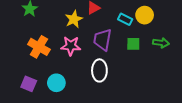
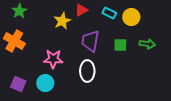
cyan rectangle: (125, 19) -> (109, 13), moved
pink star: (71, 46) -> (53, 59), moved
orange cross: (39, 47) -> (14, 41), moved

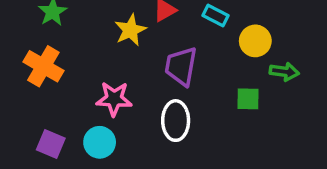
yellow circle: (131, 17) -> (255, 41), moved
green square: (120, 45) -> (248, 99), moved

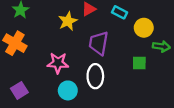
cyan circle: (100, 142) -> (68, 90), moved
purple square: (51, 144) -> (19, 90), turned 35

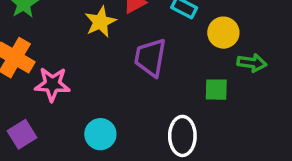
pink star: (58, 63) -> (52, 84), moved
white ellipse: (95, 76) -> (182, 136), moved

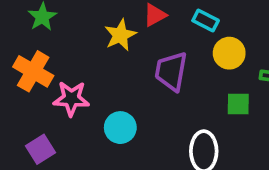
yellow circle: (223, 33) -> (229, 53), moved
cyan circle: (100, 134) -> (120, 128), moved

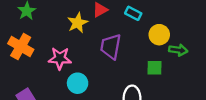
yellow circle: (229, 53) -> (159, 35), moved
pink star: (71, 99) -> (60, 58), moved

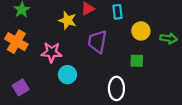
cyan rectangle: (133, 13) -> (118, 12), turned 56
yellow star: (78, 23) -> (67, 20), turned -30
green arrow: (178, 50) -> (169, 38), moved

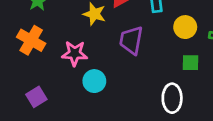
green square: (137, 61) -> (190, 63), moved
white ellipse: (116, 88) -> (172, 98), moved

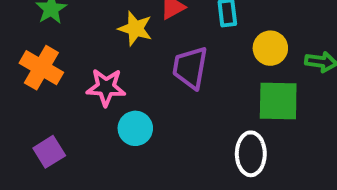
green square: (190, 63) -> (278, 101), size x1.6

